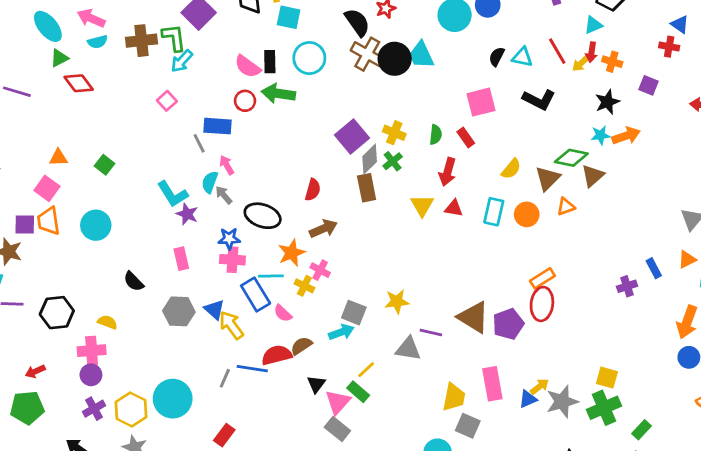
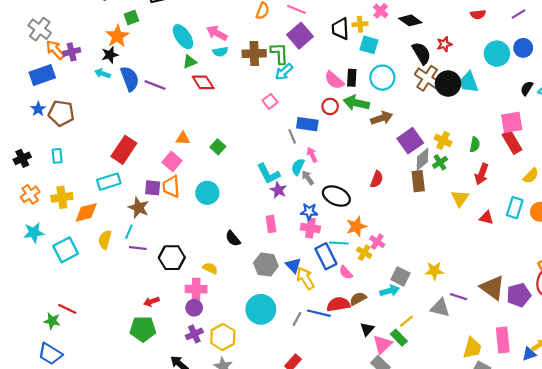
red rectangle: (466, 138) -> (512, 142), moved, size x1.5
red triangle: (454, 208) -> (486, 218), moved
brown arrow: (323, 229) -> (382, 118), moved
cyan circle: (173, 399) -> (261, 309), moved

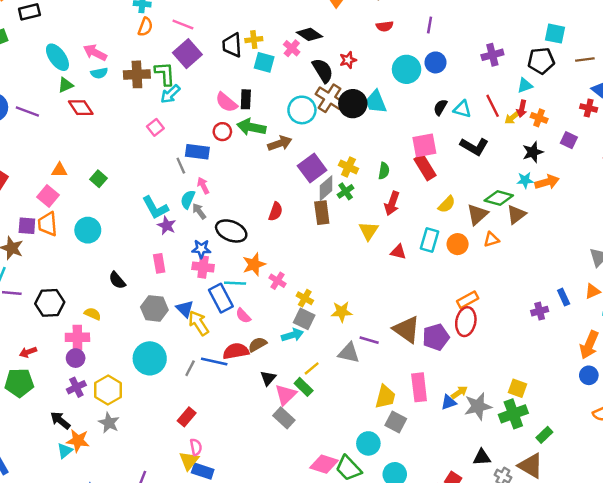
pink cross: (381, 11) -> (292, 48), moved
purple line: (518, 14) -> (430, 25), turned -48
cyan circle: (382, 78) -> (302, 110), moved
yellow cross: (364, 253) -> (305, 298), moved

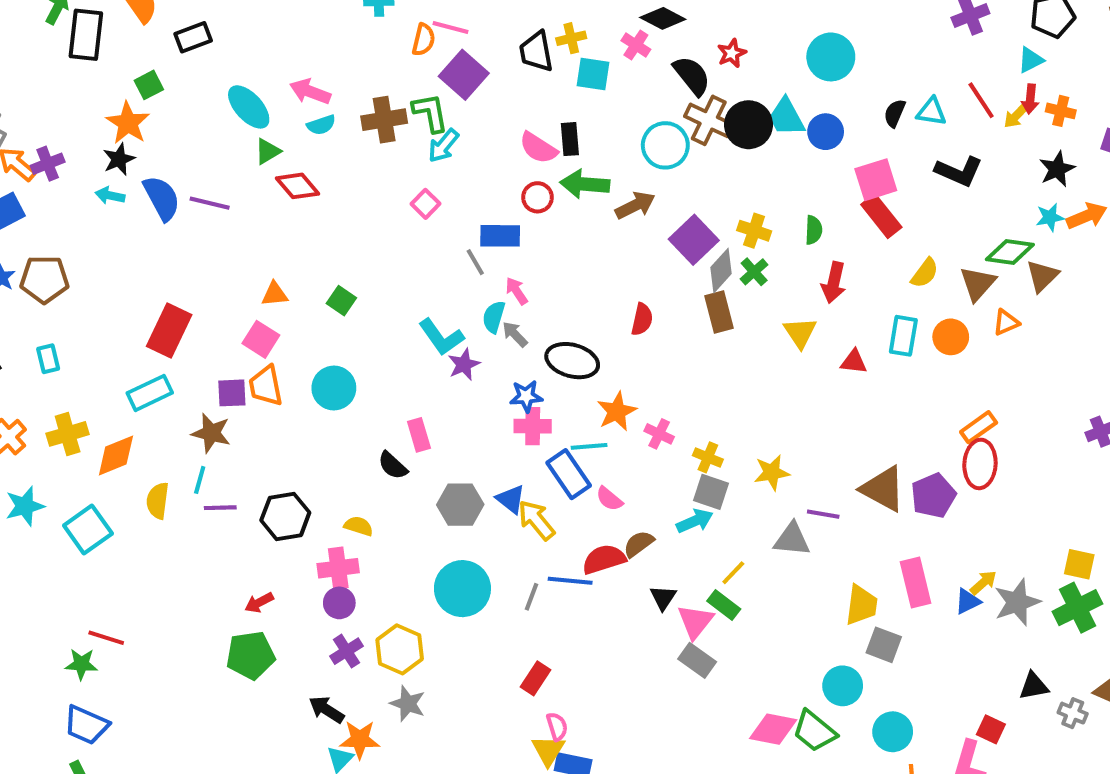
orange semicircle: (145, 27) -> (424, 40), moved
blue circle: (435, 62) -> (826, 132), moved
purple star: (167, 225) -> (464, 364), turned 30
pink rectangle: (159, 263) -> (419, 435), moved

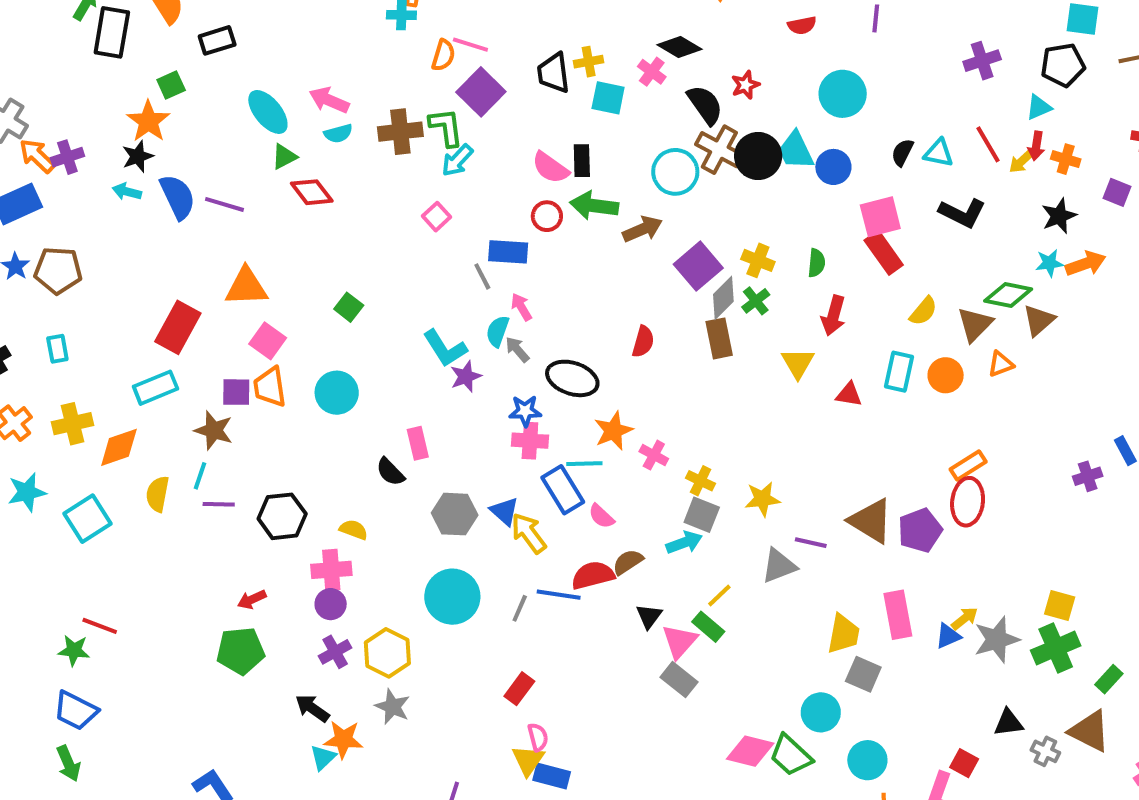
orange triangle: (275, 294) -> (246, 287), moved, size x1.6
gray triangle: (792, 539) -> (779, 566), turned -30

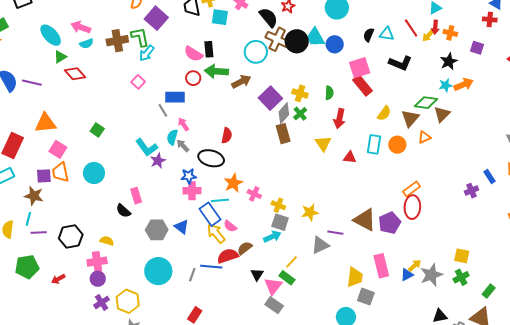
red semicircle: (643, 342) -> (227, 136), moved
yellow arrow: (529, 533) -> (216, 233), moved
green cross: (1056, 648) -> (461, 277), size x0.7
green pentagon: (241, 651) -> (27, 267), moved

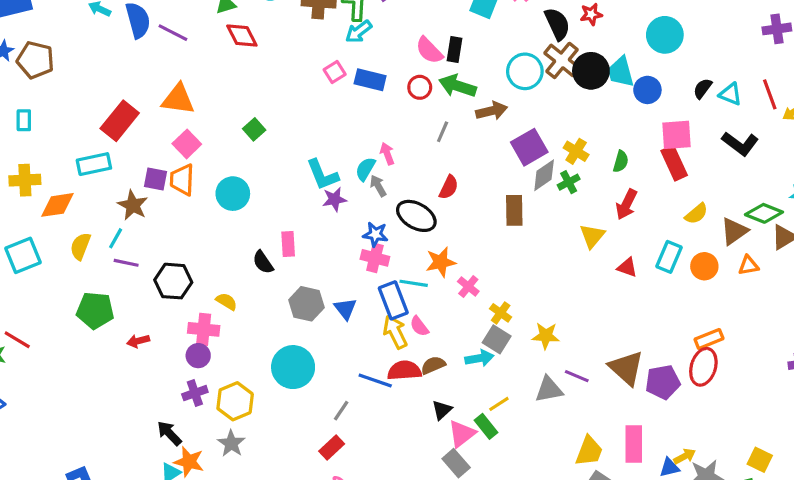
blue rectangle: (175, 97) -> (370, 80), moved
gray line: (163, 110) -> (443, 132), moved, turned 40
brown rectangle: (283, 134) -> (514, 210), moved
gray line: (192, 275) -> (341, 411), moved

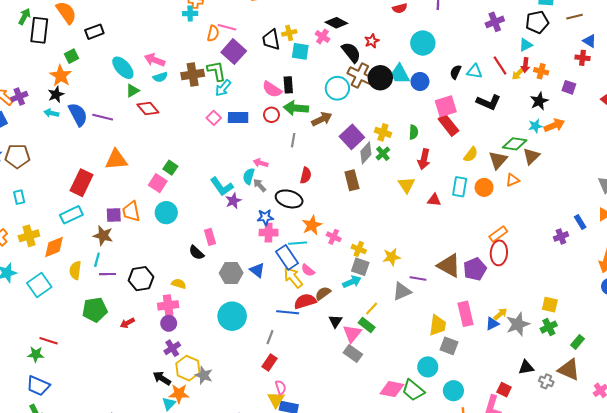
pink square: (187, 144) -> (158, 183), moved
pink arrow: (387, 154) -> (261, 163), turned -40
yellow hexagon: (235, 401) -> (188, 368), moved

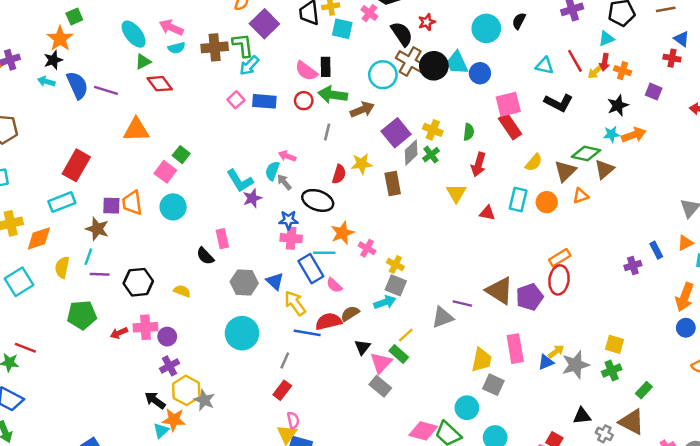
black semicircle: (456, 72) -> (519, 21), moved
orange triangle: (116, 160) -> (136, 130), moved
yellow star: (392, 257) -> (362, 164), moved
yellow arrow: (293, 278) -> (295, 303), moved
pink cross: (168, 305) -> (146, 327), moved

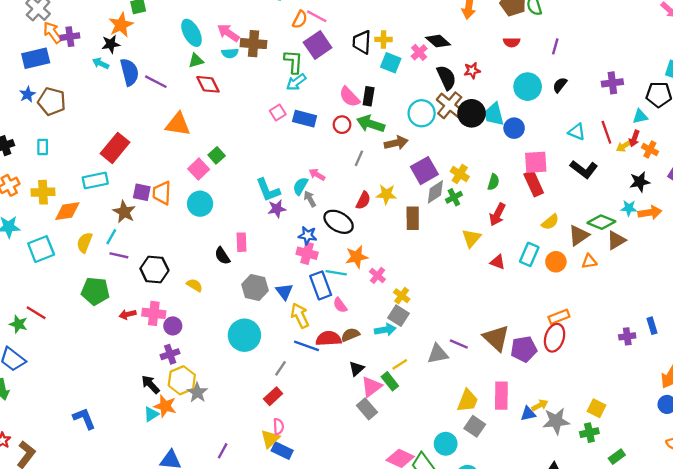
brown cross: (215, 47) -> (253, 44), moved

